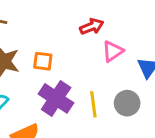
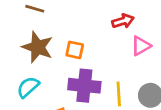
purple cross: (56, 98) -> (84, 86), turned -32

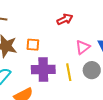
pink triangle: (141, 46) -> (83, 47), moved

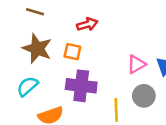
red arrow: (65, 19) -> (87, 24), moved
yellow line: (69, 72) -> (116, 110), moved

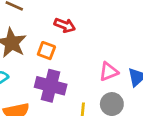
red arrow: (87, 24) -> (65, 25), turned 30

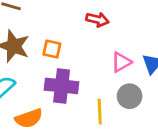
red arrow: (65, 25) -> (97, 20), moved

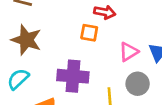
orange square: (52, 49) -> (89, 33), moved

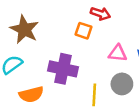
pink triangle: (129, 52) -> (118, 53), turned 30

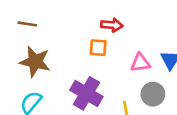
purple cross: (63, 69) -> (86, 93), turned 32

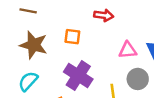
orange square: (98, 48) -> (72, 37), moved

